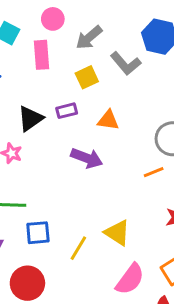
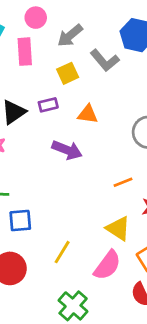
orange line: (154, 172) -> (123, 182), moved
yellow triangle: (117, 233) -> (118, 228), moved
yellow line: (78, 248) -> (62, 252), moved

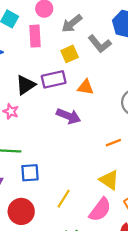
purple rectangle: (48, 105) -> (54, 79), size x1.5

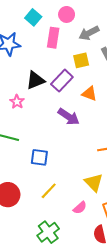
purple rectangle: (54, 79) -> (62, 81), turned -45
blue square: (30, 173) -> (39, 157), moved
pink semicircle: (100, 210) -> (80, 208), size x0.6

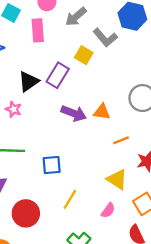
yellow square: (81, 60) -> (84, 55), moved, turned -35
orange triangle: (89, 94) -> (102, 112), moved

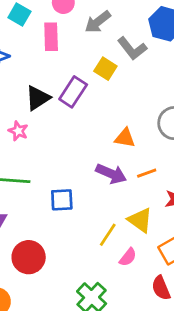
purple arrow: (74, 113) -> (111, 174), moved
yellow line: (70, 199) -> (108, 235), moved

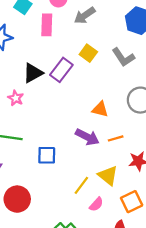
gray L-shape: (132, 48) -> (123, 57), moved

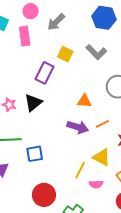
black triangle: (33, 73) -> (33, 103), moved
blue square: (47, 155) -> (35, 154), moved
red circle: (17, 199) -> (44, 195), moved
pink semicircle: (96, 204) -> (96, 184), turned 56

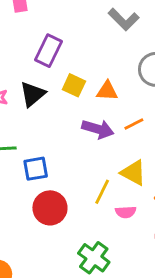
yellow square: (65, 54) -> (74, 85), moved
red circle: (44, 195) -> (50, 208), moved

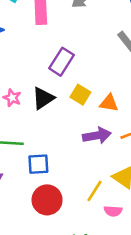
purple arrow: (98, 129) -> (97, 135), turned -32

